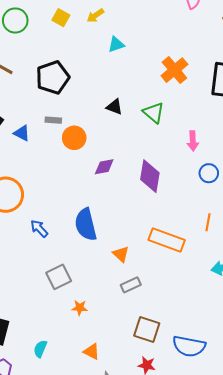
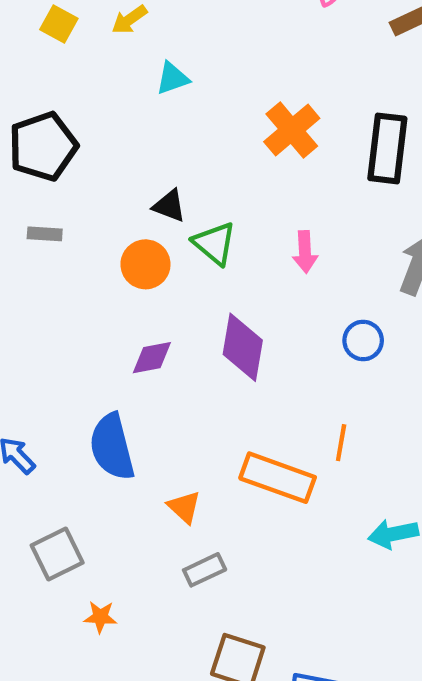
green triangle: (154, 113) -> (214, 243), moved
orange circle: (74, 138) -> (145, 264), moved
pink arrow: (193, 141) -> (305, 252), moved
purple diamond: (104, 167) -> (152, 358), moved
orange line: (208, 222) -> (341, 443), moved

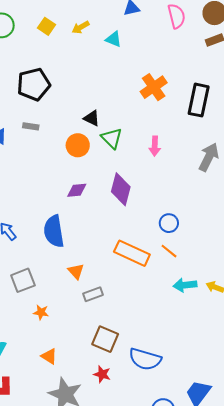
cyan triangle: (172, 78) -> (114, 39), moved, turned 36
blue circle: (363, 341) -> (169, 223), moved
orange line: (341, 443) -> (169, 251), moved, turned -66
orange triangle: (184, 507) -> (76, 271), moved

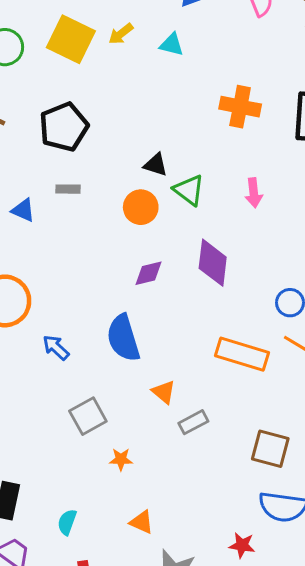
yellow square: (47, 26) -> (71, 39), size x1.8
orange cross: (154, 87) -> (240, 107), turned -36
brown square: (105, 339) -> (270, 449), moved
red star: (102, 374) -> (242, 545), moved

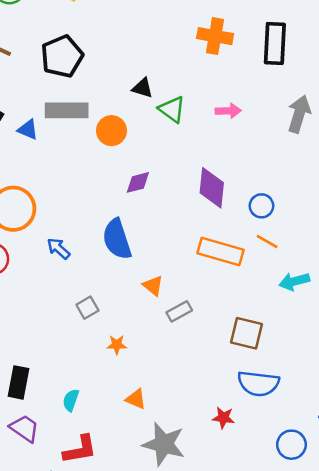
gray rectangle: (68, 189) -> (67, 110), size x2.0
pink arrow: (254, 193) -> (228, 111), turned -85
orange circle: (141, 207) -> (112, 131), moved
purple diamond: (213, 263) -> (212, 188), moved
gray square: (88, 416) -> (87, 308), size x0.7

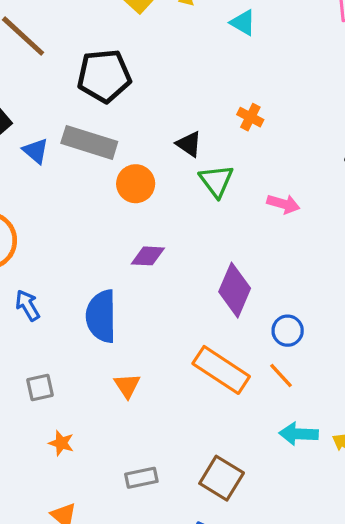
orange cross: (215, 36) -> (250, 117), moved, size x0.6
gray rectangle: (179, 311) -> (141, 478), moved

